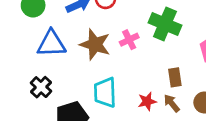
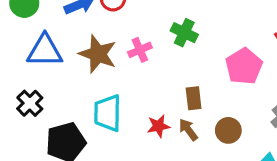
green cross: (165, 24) -> (184, 33), size x0.7

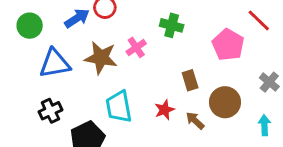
black cross: (30, 103) -> (50, 111), turned 30
brown arrow: (188, 130) -> (195, 121), moved
brown circle: (228, 130) -> (225, 102), size x1.4

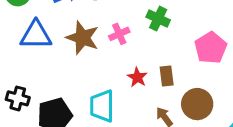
cyan trapezoid: (119, 107) -> (102, 106), moved
red star: (164, 110) -> (137, 77), moved, turned -30
black cross: (50, 111) -> (18, 98), moved, turned 30

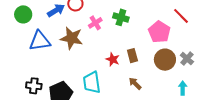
pink cross: (119, 34) -> (95, 23), moved
brown circle: (197, 104) -> (165, 60), moved

